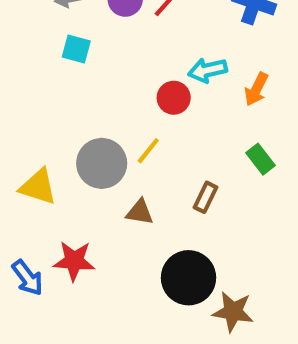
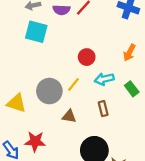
cyan square: (76, 49) -> (36, 32), size x1.5
cyan arrow: (208, 70) -> (104, 79), moved
brown rectangle: (205, 197) -> (103, 109), turned -40

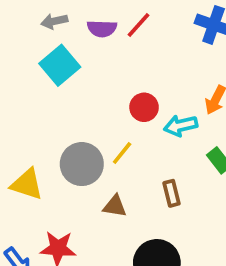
cyan square: (36, 32) -> (60, 65), turned 35
cyan arrow: (104, 79) -> (181, 126), moved

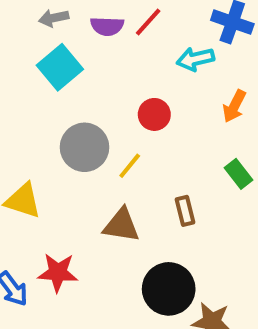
cyan arrow: (181, 126) -> (195, 59), moved
gray circle: (82, 164) -> (84, 147), moved
brown triangle: (115, 206) -> (121, 225), size x1.4

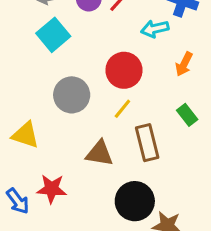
red circle: (154, 114) -> (124, 70), size x1.5
yellow line: (130, 166) -> (122, 109), moved
brown rectangle: (185, 211) -> (147, 143), size x1.6

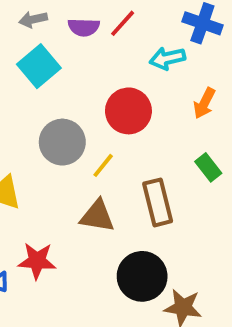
yellow line: (122, 109) -> (103, 165), moved

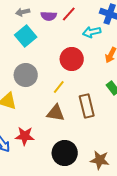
gray circle: (62, 142) -> (26, 75), moved
black circle: (142, 276) -> (65, 153), moved

